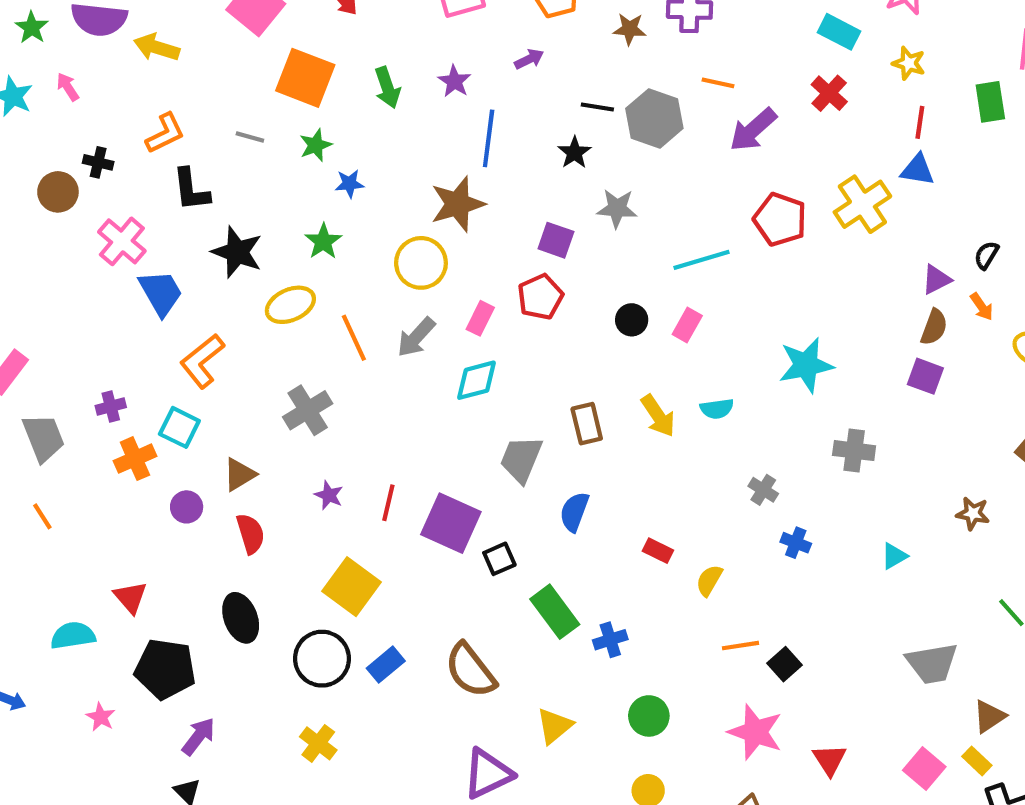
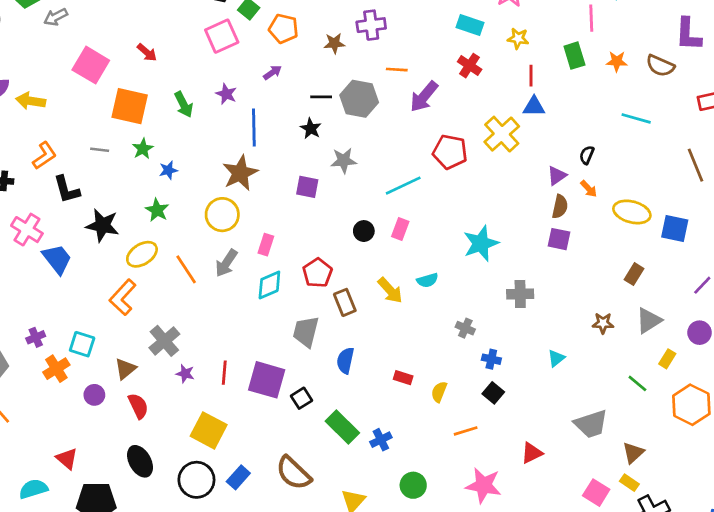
red pentagon: (540, 297) -> (317, 273), moved
orange L-shape: (202, 361) -> (123, 297), moved
gray cross: (308, 410) -> (164, 341), moved
black square: (784, 664) -> (493, 393), moved
red triangle: (830, 760) -> (532, 453), moved, turned 45

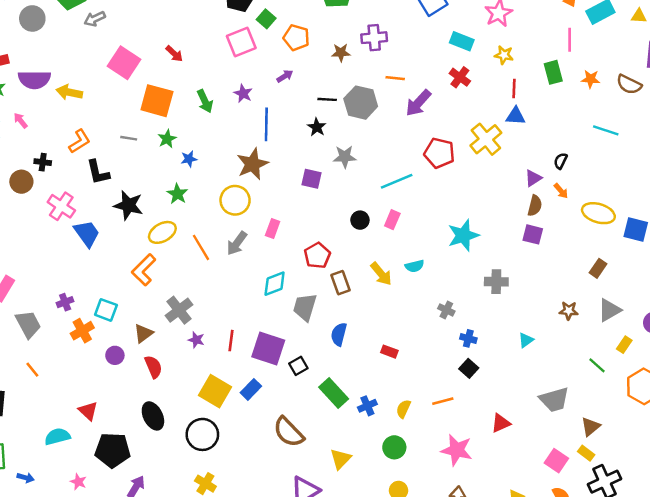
cyan diamond: (269, 285) -> (275, 284), moved
yellow semicircle: (439, 392) -> (403, 409), moved
blue rectangle: (238, 477) -> (251, 389), moved

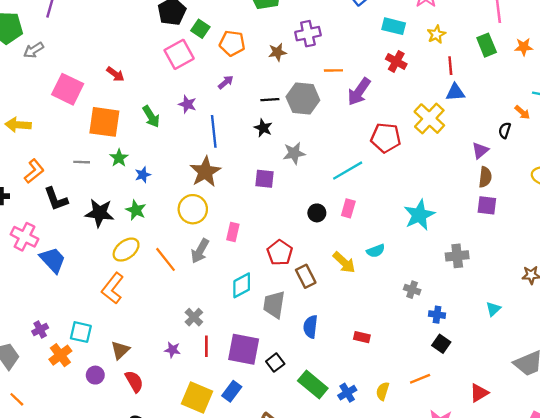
yellow star: (504, 55) -> (436, 34), turned -30
orange arrow: (561, 191) -> (522, 112), moved
black star: (128, 205) -> (100, 213), moved
gray cross: (179, 310) -> (194, 317), moved, size x0.7

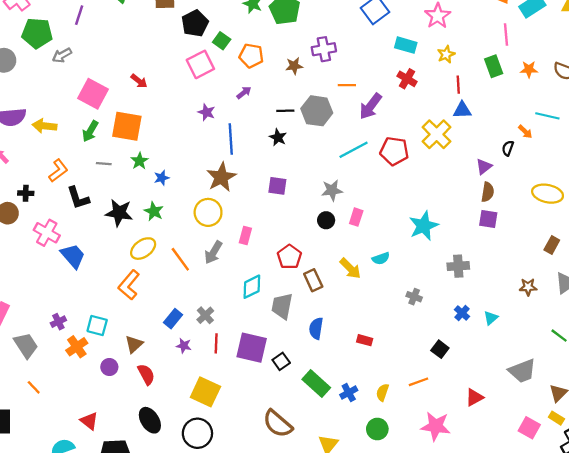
green arrow: (151, 117) -> (90, 131), moved, turned 60
gray star: (294, 153) -> (332, 190), moved
cyan line: (348, 171) -> (354, 150), moved
blue cross: (437, 315) -> (462, 313), moved, turned 32
blue rectangle: (232, 391) -> (173, 319), moved

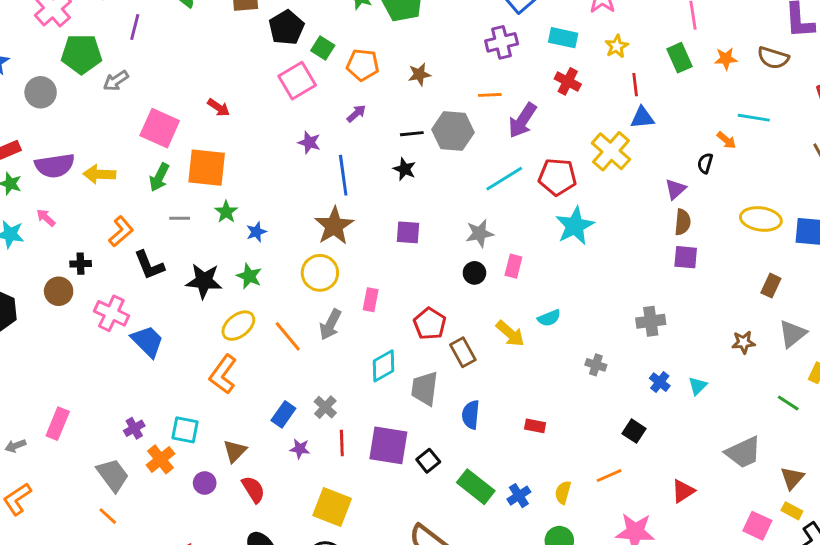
purple cross: (324, 49) -> (502, 42), moved
cyan star: (424, 226) -> (575, 226), moved
gray trapezoid: (26, 345) -> (113, 475), moved

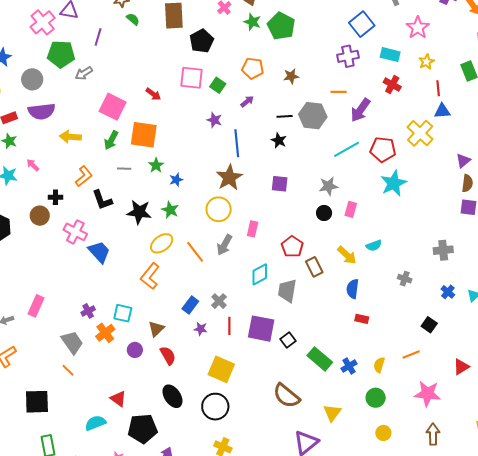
green square: (323, 48) -> (218, 85), moved
pink square: (297, 81) -> (191, 78), moved, turned 35
purple semicircle: (55, 166) -> (42, 111), moved
blue semicircle: (471, 415) -> (353, 289), moved

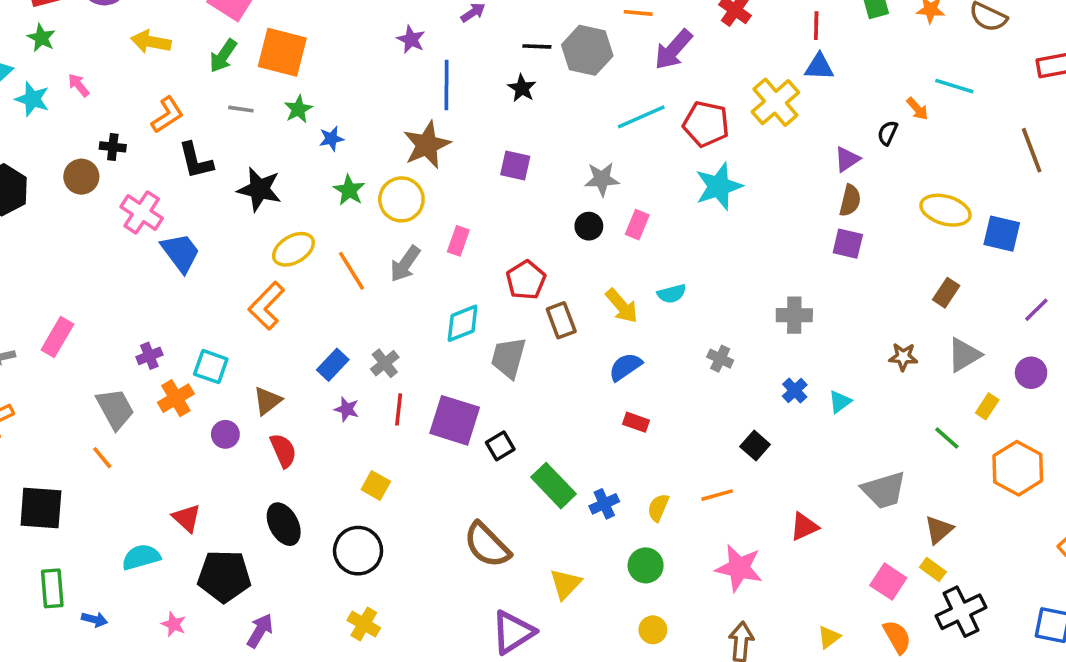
green star: (170, 210) -> (349, 190), moved
blue semicircle: (353, 289) -> (625, 367), turned 42
yellow square: (221, 369) -> (376, 485), size x0.6

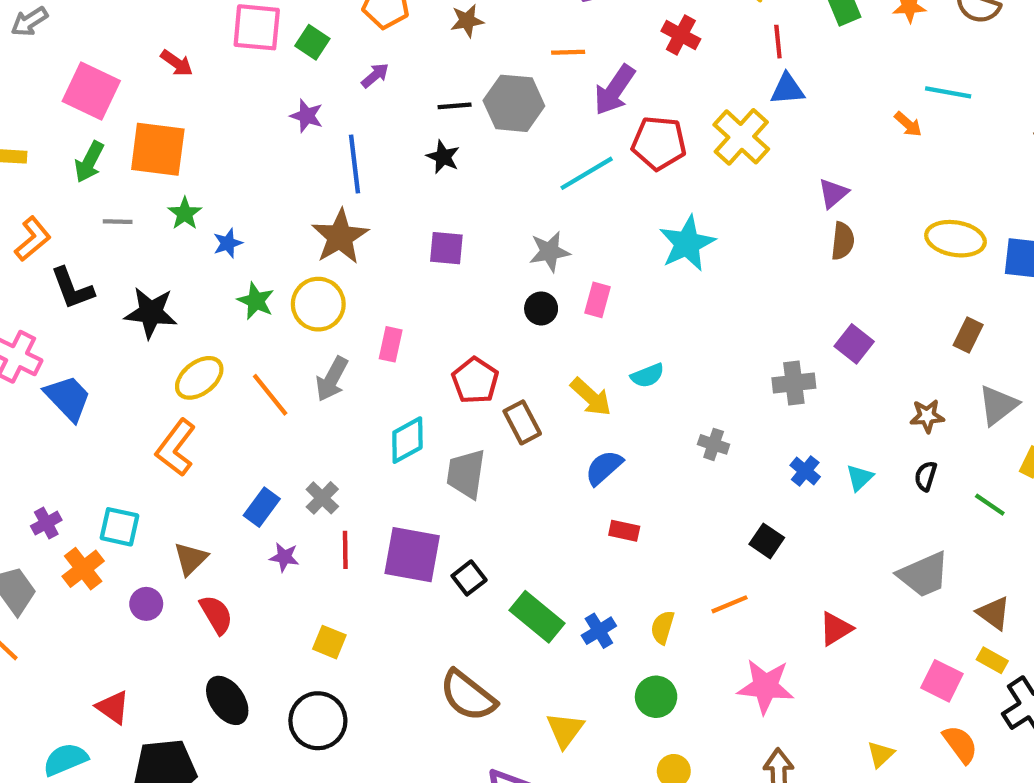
red pentagon: (706, 124) -> (659, 143), moved
black semicircle: (888, 133) -> (926, 476), moved
purple square: (848, 244) -> (854, 344), moved, turned 32
brown triangle: (939, 530) -> (994, 613), turned -36

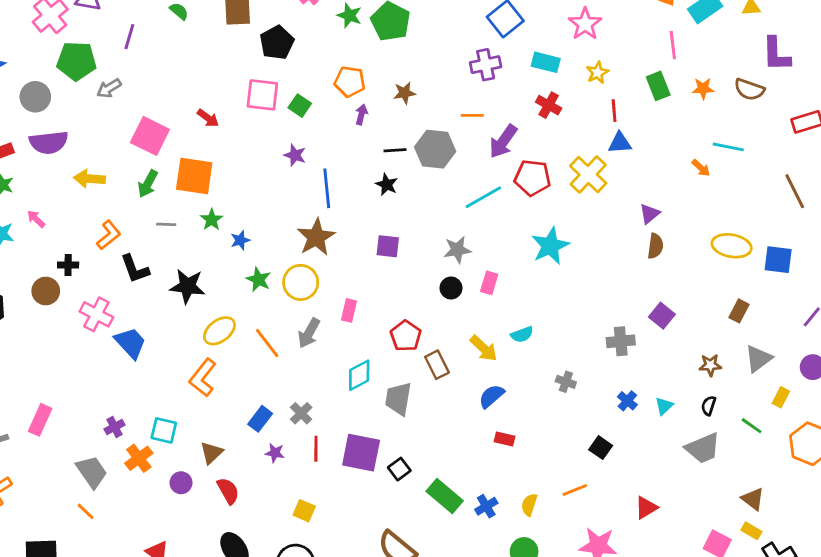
purple arrow: (375, 75) -> (361, 115), moved, turned -36
gray trapezoid: (924, 575) -> (703, 448), moved

